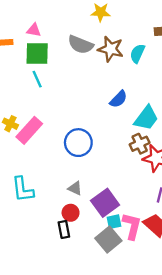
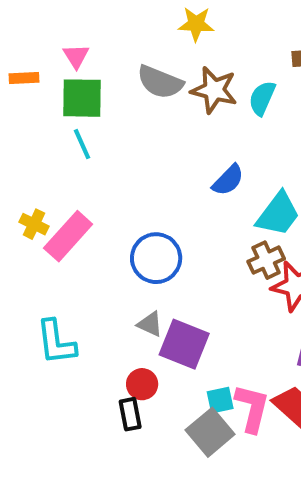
pink triangle: (34, 30) -> (76, 56), turned 48
gray triangle: (75, 188) -> (150, 324), moved
purple square: (105, 203) -> (184, 344), moved, turned -32

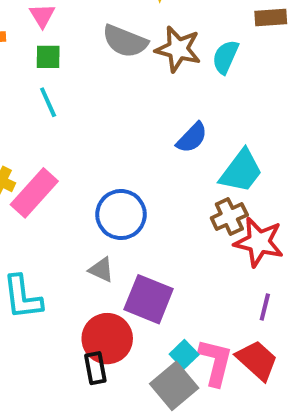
green square: (82, 98) -> (48, 57), size x0.6
gray triangle: (150, 324) -> (101, 270), moved
red circle: (142, 384) -> (107, 339), size x1.6
cyan square: (220, 400) -> (184, 354), turned -32

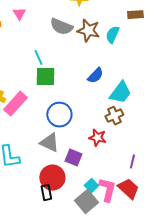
green square: (48, 57) -> (45, 77), moved, size x1.5
cyan line: (48, 102) -> (38, 58), moved
red star: (259, 242) -> (97, 138), moved, size x0.7
gray triangle: (101, 270) -> (49, 143), size x1.5
purple square: (149, 299) -> (73, 158), size x0.7

